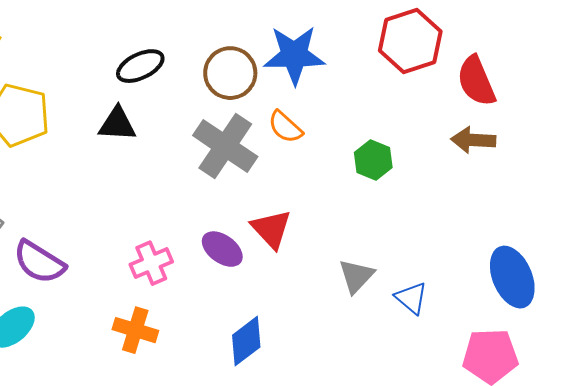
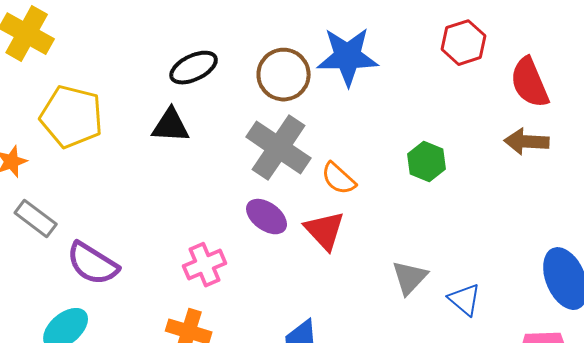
red hexagon: (410, 41) -> (464, 43), size x0.7
orange semicircle: (285, 127) -> (339, 179), moved
purple ellipse: (222, 249) -> (267, 217), moved

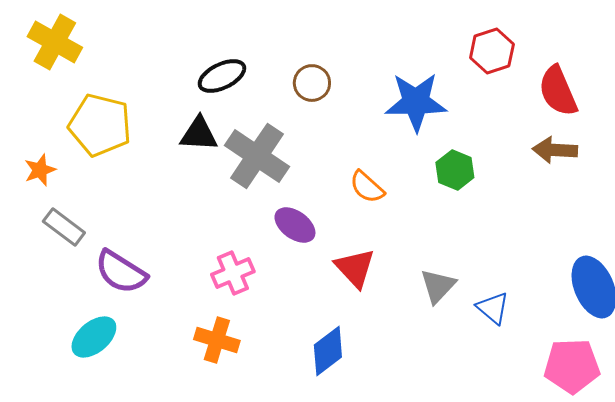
blue star: (348, 57) -> (416, 102), moved
brown circle: (284, 75) -> (312, 83), size x0.7
gray cross: (279, 148) -> (257, 156), moved
red triangle: (325, 231) -> (355, 268), moved

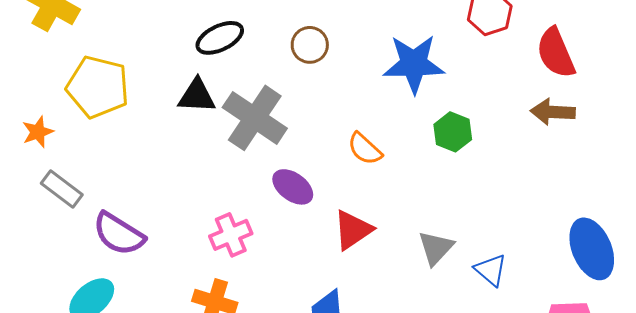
red triangle: (355, 268) -> (353, 230), turned 39

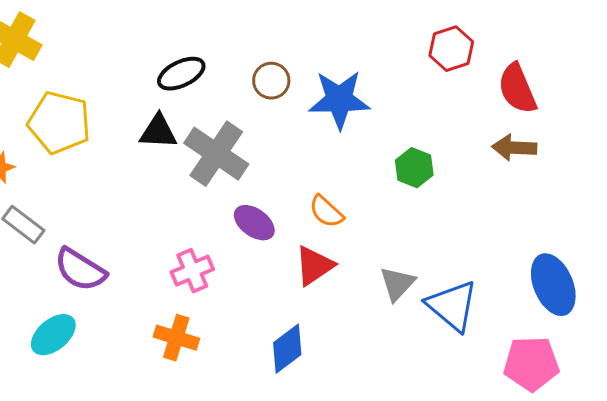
blue star: (414, 64) -> (339, 100), moved
orange semicircle: (365, 149) -> (326, 212), moved
blue triangle: (491, 270) -> (452, 306), size x1.6

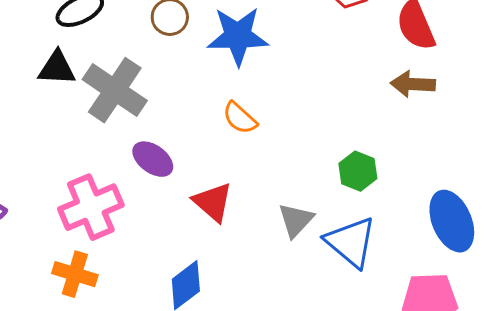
green hexagon: (414, 168) -> (358, 171), moved
orange semicircle: (326, 212) -> (240, 118), moved
red triangle: (314, 266) -> (213, 202), turned -45
pink cross: (192, 271) -> (91, 207), size x1.5

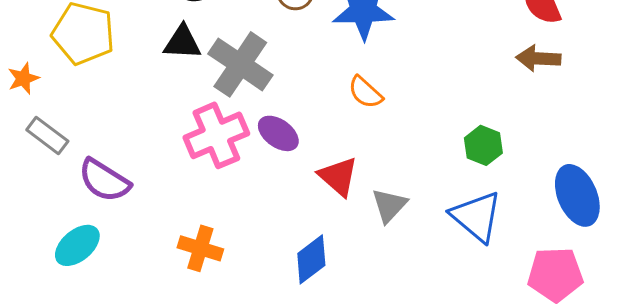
pink cross: (91, 207) -> (216, 135), moved
gray triangle: (296, 220) -> (389, 205), moved

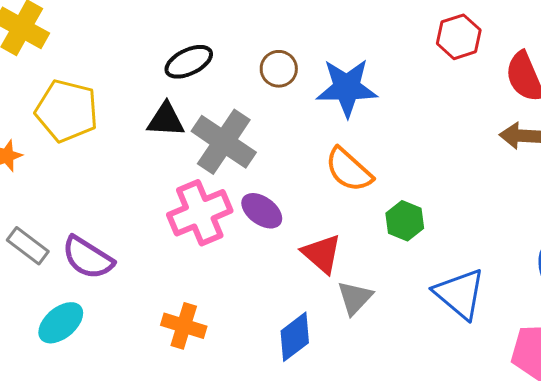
orange semicircle: (365, 92) -> (349, 170), size x1.4
gray rectangle: (47, 135) -> (28, 246), moved
green hexagon: (483, 145) -> (405, 221), moved
gray triangle: (389, 205) -> (355, 298), moved

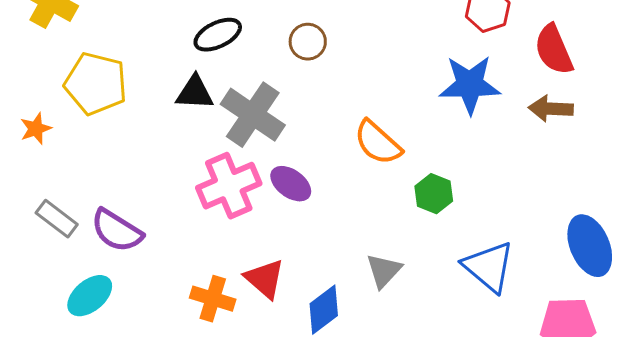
blue star: (347, 88) -> (470, 85), moved
red triangle: (322, 254) -> (265, 279), moved

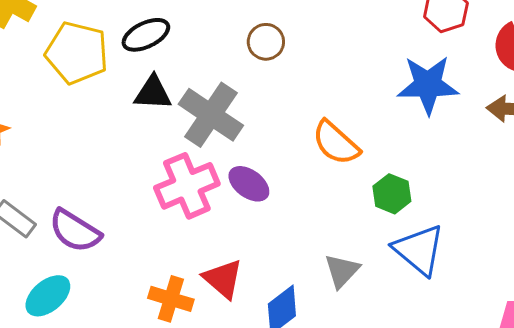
black ellipse: (218, 35) -> (146, 35), moved
yellow pentagon: (96, 84) -> (77, 53), moved
blue triangle: (489, 267) -> (419, 250), moved

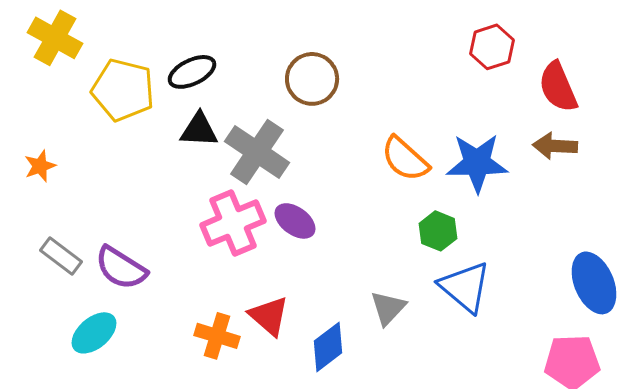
brown circle: (266, 42) -> (312, 79), size x1.4
blue star: (428, 85) -> (477, 163), moved
orange semicircle: (336, 143) -> (405, 159), moved

